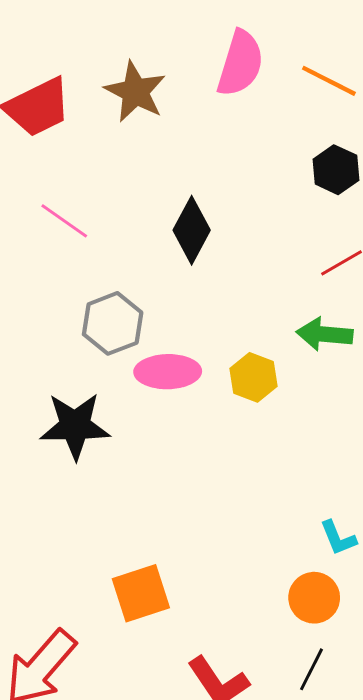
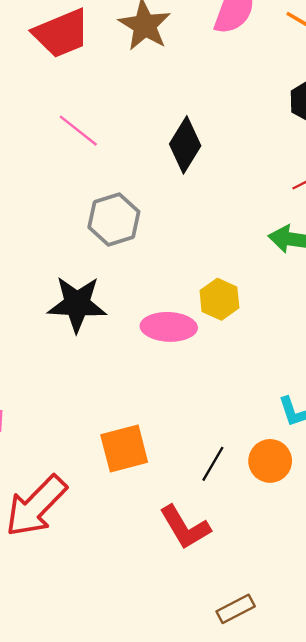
pink ellipse: (168, 372) -> (169, 327), moved
yellow hexagon: (254, 377) -> (219, 299), moved
black line: (311, 669) -> (213, 464), moved

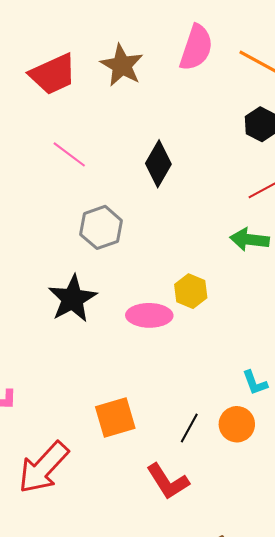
black star: (77, 304) -> (73, 299), turned -30

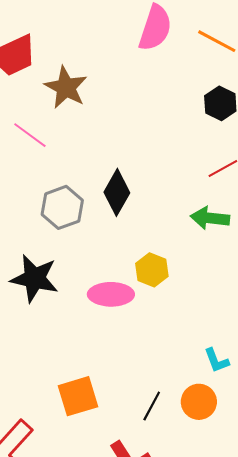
brown star: (122, 65) -> (66, 87), moved
black diamond: (158, 164) -> (117, 192), moved
black star: (73, 299) -> (34, 278), turned -30

